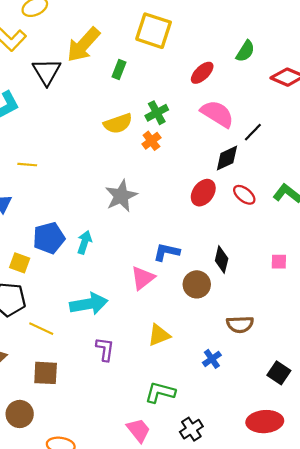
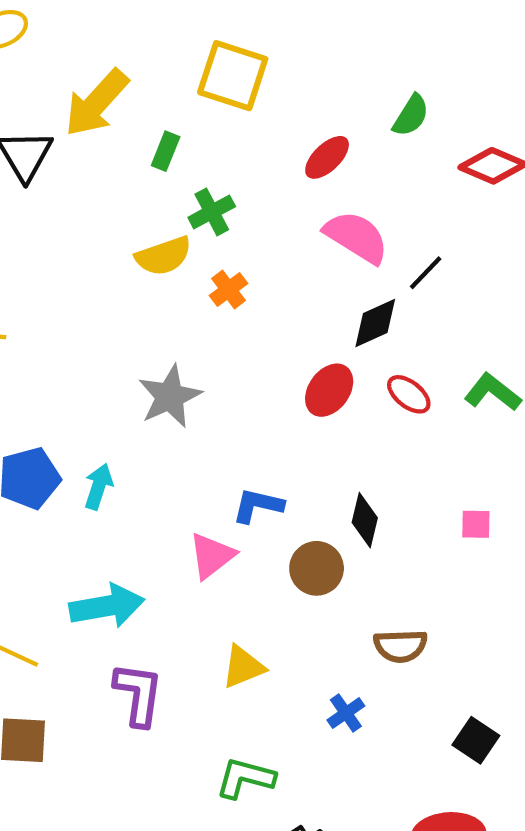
green cross: (157, 113) -> (212, 212), moved
purple L-shape: (105, 349) -> (138, 694), size x1.4

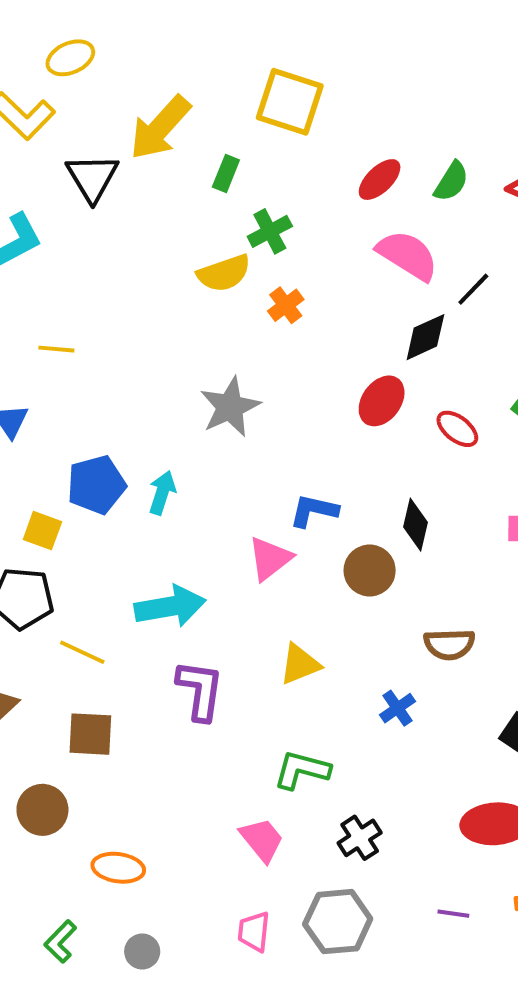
green semicircle: (411, 115) -> (451, 181), moved
red ellipse: (409, 394) -> (457, 429), moved

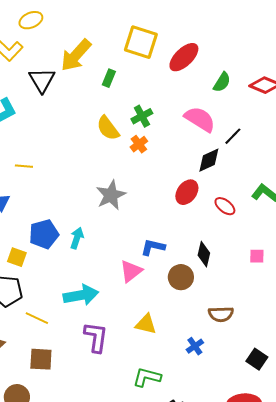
red ellipse: (380, 180) -> (184, 57), moved, size x1.4
green cross: (270, 231) -> (142, 116), moved
yellow semicircle: (224, 273) -> (108, 128), turned 72
yellow triangle: (300, 664) -> (146, 324), turned 35

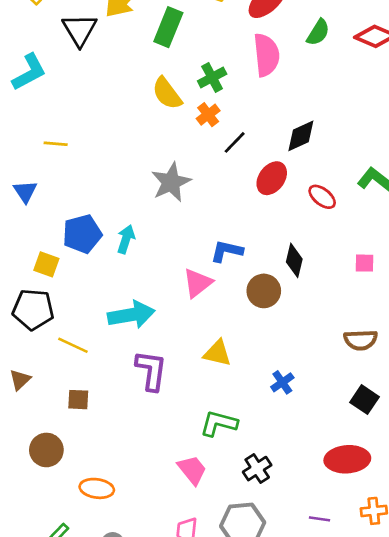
green rectangle: (109, 78) -> (168, 27), size x1.6
pink semicircle: (200, 119) -> (266, 55), moved, turned 52
black line: (233, 136) -> (235, 142), moved
brown semicircle: (221, 314) -> (361, 340), moved
brown square: (41, 359) -> (78, 400), size x0.7

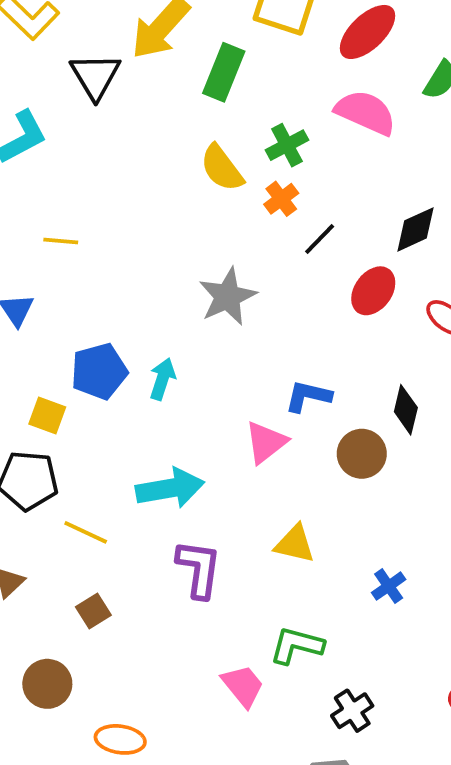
pink semicircle: (266, 55) -> (366, 113), turned -60
brown square: (78, 400) -> (93, 611), turned -35
pink trapezoid: (192, 470) -> (243, 686), moved

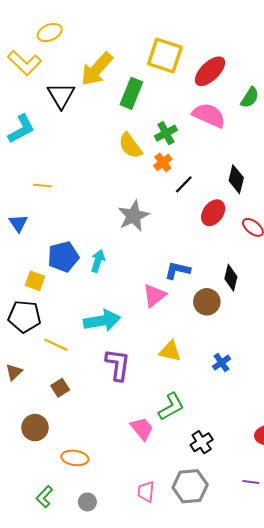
black diamond: (415, 229) -> (236, 179), turned -52
blue cross: (389, 586) -> (222, 363), moved
green L-shape: (297, 645) -> (171, 407), turned 136

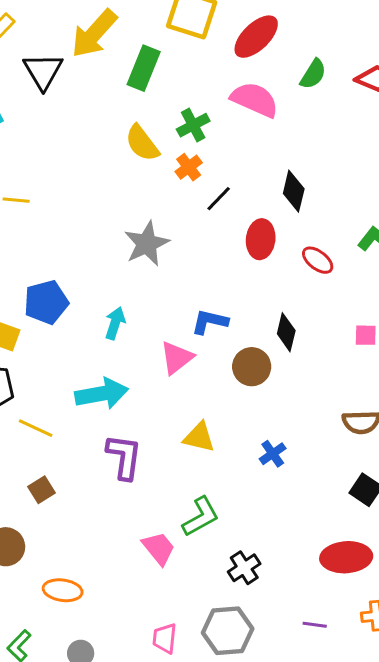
red ellipse: (213, 213) -> (261, 239), turned -30
cyan arrow: (98, 261) -> (115, 323), moved

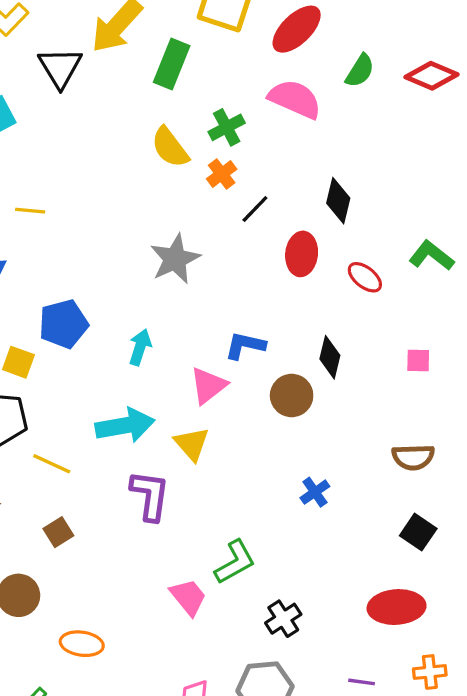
yellow triangle: (199, 437) -> (192, 444), moved, turned 36

